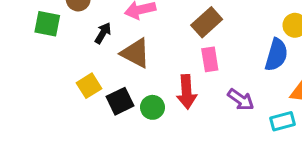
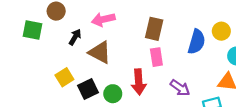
brown rectangle: (207, 22) -> (154, 29), turned -35
blue semicircle: (276, 55) -> (197, 42), moved

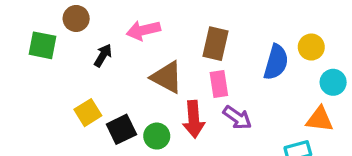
brown triangle: (100, 52) -> (167, 77), moved
purple arrow: (180, 88) -> (237, 118), moved

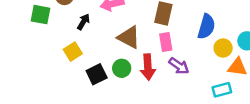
yellow circle: (311, 47) -> (223, 48), moved
yellow square: (88, 113) -> (73, 52), moved
green circle: (157, 136) -> (122, 68), moved

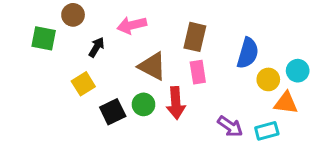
purple arrow: (179, 66) -> (230, 126), moved

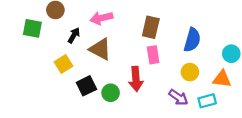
brown triangle: (152, 66) -> (100, 49), moved
yellow circle: (268, 79) -> (190, 72), moved
green circle: (143, 104) -> (111, 93), moved

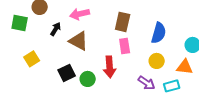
yellow square: (63, 64) -> (32, 59), moved

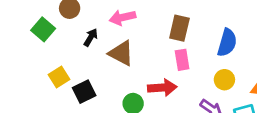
green square: (20, 23) -> (43, 29), turned 30
red arrow: (110, 67) -> (162, 88), turned -90
black square: (67, 73) -> (84, 92), moved

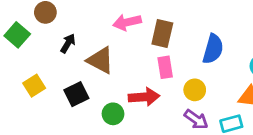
pink arrow: (123, 17) -> (127, 22), moved
yellow circle: (224, 80) -> (195, 90), moved
black square: (84, 92) -> (76, 94), moved

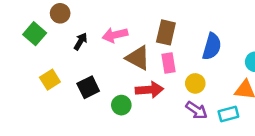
pink arrow: (127, 22) -> (115, 35), moved
brown triangle: (100, 60) -> (138, 58), moved

